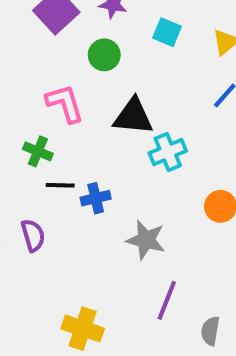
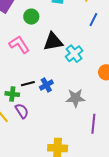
green cross: (38, 151) -> (12, 94), moved

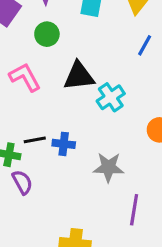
blue cross: (46, 85) -> (64, 144), turned 32

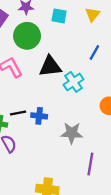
green circle: (47, 34) -> (27, 36), size x1.5
blue line: (145, 45) -> (94, 53), moved

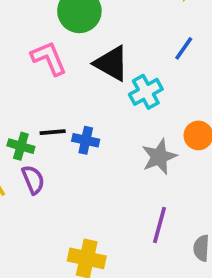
black triangle: (50, 66) -> (111, 63), turned 30
gray star: (72, 133) -> (159, 157), moved, turned -30

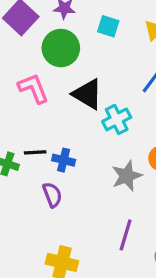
purple semicircle: (33, 180) -> (52, 195), moved

